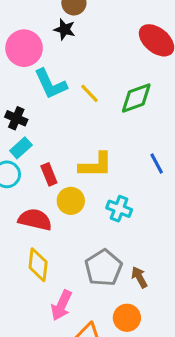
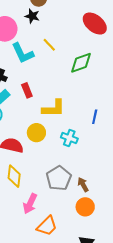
yellow line: (89, 93) -> (49, 45), moved
blue line: (157, 163) -> (95, 117), moved, turned 40
red rectangle: (49, 174) -> (27, 90), moved
orange circle: (127, 318) -> (85, 207), moved

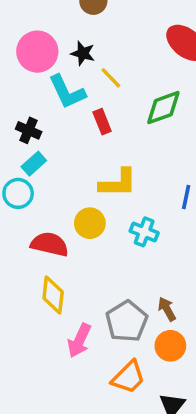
black star: (32, 16) -> (83, 53), moved
red rectangle: (27, 90) -> (102, 122), moved
gray pentagon: (59, 178) -> (127, 321), moved
orange trapezoid: (47, 226) -> (128, 377), moved

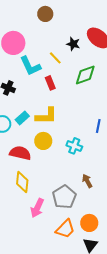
black star: (83, 53) -> (73, 44), moved
cyan rectangle: (34, 164) -> (22, 118), moved
yellow L-shape: (118, 183) -> (46, 116), moved
brown arrow: (167, 309) -> (87, 181), moved
orange circle: (170, 346) -> (89, 223), moved

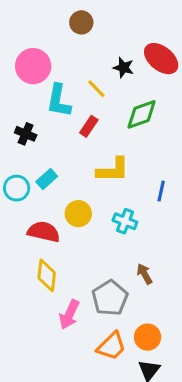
cyan L-shape: (30, 66) -> (59, 101), turned 35
red rectangle: (50, 83) -> (89, 126), turned 56
yellow L-shape: (46, 116) -> (113, 170), moved

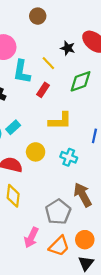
brown arrow: (145, 274) -> (83, 195), size x1.6
pink arrow: (69, 315) -> (31, 238), moved

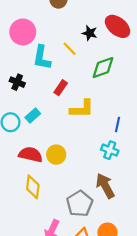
red rectangle: (43, 90) -> (61, 88), moved
yellow circle: (36, 152) -> (56, 155), moved
cyan cross: (69, 157) -> (110, 150), moved

